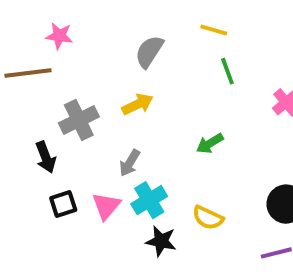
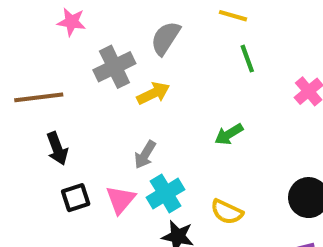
brown line: (28, 73) -> (39, 97), moved
gray cross: (79, 120) -> (114, 67), moved

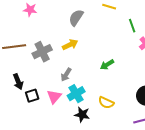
green line: (247, 59) -> (132, 26), moved
gray cross: (114, 67) -> (42, 52), moved
black arrow: (57, 149) -> (18, 82), moved

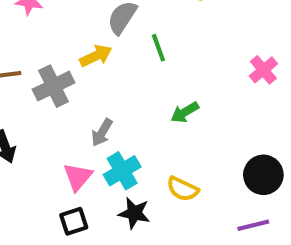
green line: (132, 26) -> (158, 48), moved
yellow arrow: (70, 45) -> (96, 56), moved
black square: (32, 96) -> (74, 221), moved

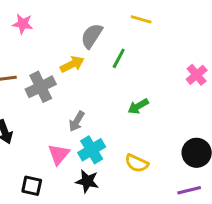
green line: (158, 48) -> (119, 58), turned 48
black star: (134, 213) -> (87, 181), moved
black square: (74, 221) -> (32, 186), moved, turned 30

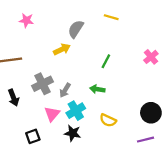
green line: (119, 58) -> (106, 61), moved
gray cross: (41, 87) -> (42, 84), moved
green arrow: (138, 106) -> (97, 89), moved, turned 40
black square: (32, 186) -> (33, 136), turned -32

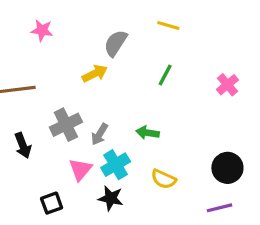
green line: (106, 61) -> (165, 75), moved

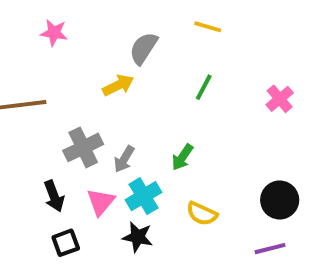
green arrow: (148, 133) -> (182, 157), turned -65
black arrow: (23, 145) -> (54, 196), moved

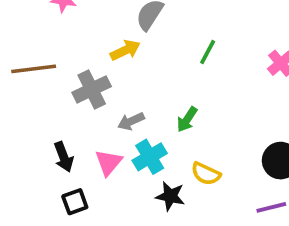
gray cross: (83, 147) -> (92, 89), moved
gray arrow: (124, 159) -> (131, 121), turned 35
black star: (138, 237) -> (170, 196), moved

